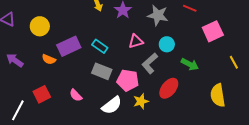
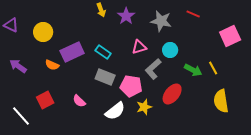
pink square: (213, 31) -> (230, 36), moved
yellow line: (234, 62) -> (213, 68), moved
white line: (18, 110) -> (21, 116), turned -70

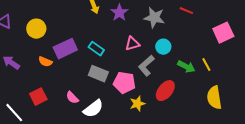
white semicircle: (115, 111) -> (93, 109), moved

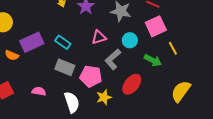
pink square: (223, 33) -> (156, 26), moved
yellow line: (206, 65) -> (173, 48), moved
pink semicircle: (72, 98) -> (39, 91), turned 144
yellow semicircle: (214, 98) -> (181, 91), turned 45
white semicircle: (93, 109) -> (72, 102), moved, turned -70

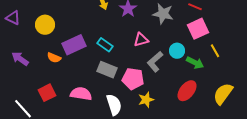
cyan circle: (130, 40) -> (177, 51), moved
red ellipse: (132, 84) -> (187, 91), moved
pink semicircle: (39, 91) -> (81, 94), size x1.5

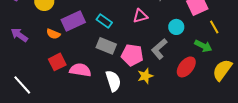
gray L-shape: (155, 62) -> (159, 49), moved
green arrow: (195, 63) -> (203, 46), moved
red square: (47, 93) -> (57, 62), moved

